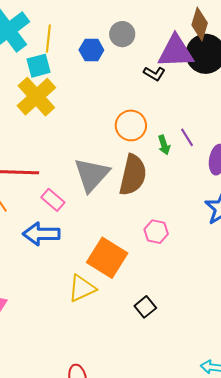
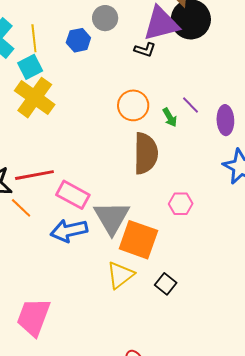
gray triangle: (92, 175) -> (112, 218), moved
pink rectangle: (53, 200) -> (73, 195), size x1.4
black square: (145, 307) -> (166, 284), moved

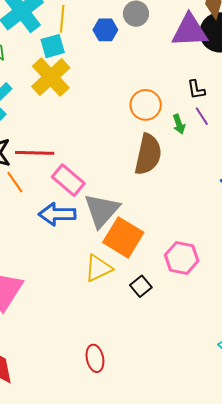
black L-shape: (145, 50) -> (196, 90), moved, turned 50
pink hexagon: (181, 204) -> (182, 258), moved, size x1.4

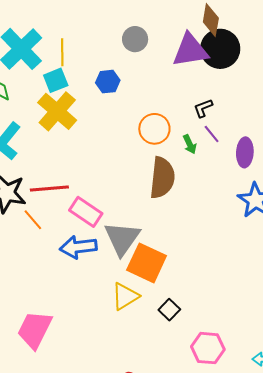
blue hexagon: (105, 30) -> (108, 82), moved
black L-shape: (196, 90) -> (203, 108), turned 85
pink hexagon: (182, 258) -> (208, 348), moved

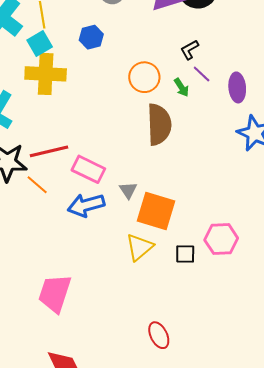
yellow cross: (57, 111) -> (46, 74), turned -30
gray triangle: (122, 238) -> (128, 190), size x0.5
black square: (169, 310) -> (185, 254), turned -35
pink hexagon: (208, 348) -> (221, 239), moved

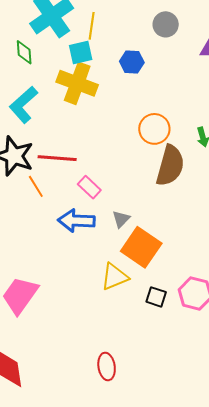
orange circle: (144, 77) -> (154, 129), moved
pink rectangle: (88, 169) -> (89, 187), size x0.7

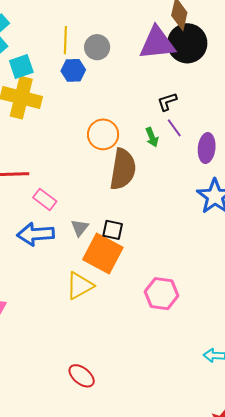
gray circle: (166, 24) -> (97, 47), moved
yellow line: (92, 26) -> (65, 40), moved
black square: (156, 297) -> (113, 230), moved
red ellipse: (107, 367) -> (82, 376), turned -36

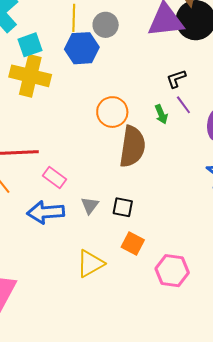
blue hexagon: (73, 70) -> (82, 48), size x1.4
orange square: (103, 254) -> (133, 244), moved, size x0.6

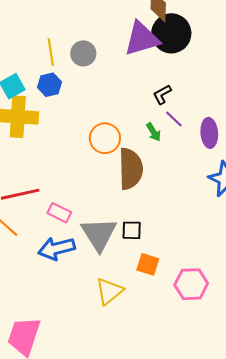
blue hexagon: (82, 48) -> (50, 85), moved, size x0.7
gray triangle: (90, 205) -> (99, 234), size x2.0

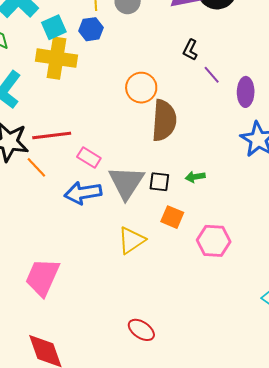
black L-shape: (162, 94) -> (190, 50), moved, turned -40
green arrow: (154, 132) -> (195, 177), moved, turned 108

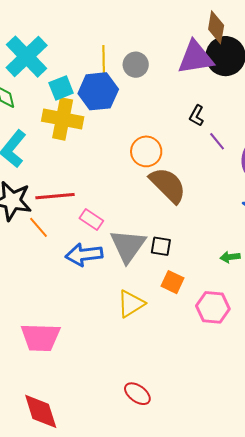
blue hexagon: (91, 29) -> (98, 91), size x1.6
brown semicircle: (164, 120) -> (168, 185), turned -51
green arrow: (195, 177) -> (230, 257), moved
pink trapezoid: (42, 277) -> (40, 337), turned -114

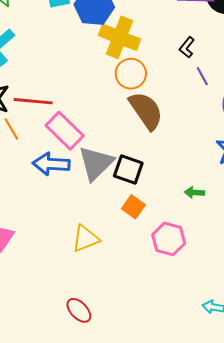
yellow cross: (63, 119) -> (120, 37), moved
pink rectangle: (91, 219) -> (65, 131), size x1.6
black square: (161, 246) -> (128, 169), size x1.4
yellow triangle: (131, 304) -> (86, 238), moved

